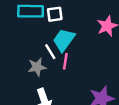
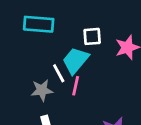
white square: (55, 14) -> (92, 36), moved

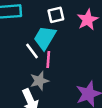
gray star: (42, 90) -> (39, 81), moved

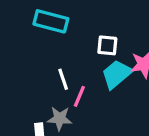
cyan trapezoid: (45, 38) -> (117, 74), moved

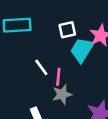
gray star: (60, 119) -> (62, 94), moved

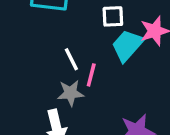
gray star: (62, 94) -> (70, 93), moved

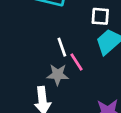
pink line: (91, 75) -> (76, 62), turned -54

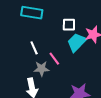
white line: (62, 47) -> (34, 48), moved

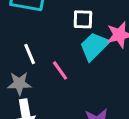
gray star: (41, 69) -> (19, 83), moved

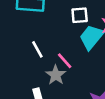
gray star: (19, 83) -> (56, 75), moved, turned -30

